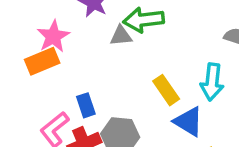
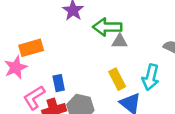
pink star: (53, 36) -> (16, 67), moved
gray triangle: (121, 36) -> (120, 41), moved

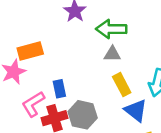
gray triangle: (120, 41) -> (112, 54), moved

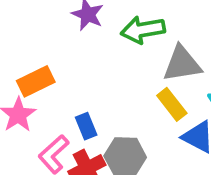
gray triangle: (112, 54) -> (182, 64), moved, size x1.6

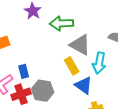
gray triangle: (182, 64) -> (80, 45), turned 30

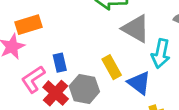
yellow rectangle: (72, 66) -> (112, 67), moved
red cross: (21, 94) -> (56, 93), turned -30

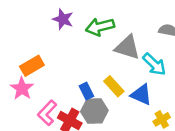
cyan arrow: (161, 54) -> (154, 64), turned -45
blue rectangle: (60, 63) -> (86, 91), moved

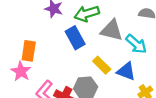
orange rectangle: (32, 66) -> (29, 51), turned -48
blue rectangle: (86, 91) -> (75, 38), moved, size x1.5

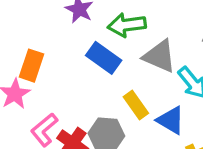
blue rectangle: (75, 38) -> (104, 58), turned -35

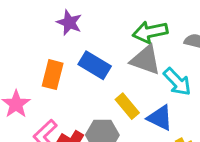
green arrow: (127, 25) -> (150, 32), moved
orange rectangle: (32, 66) -> (53, 75), moved

